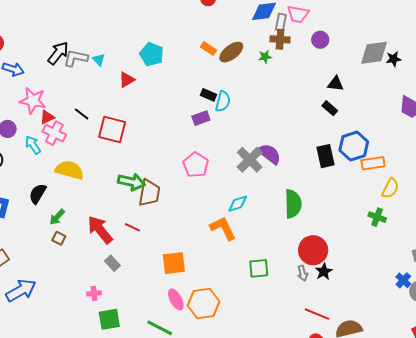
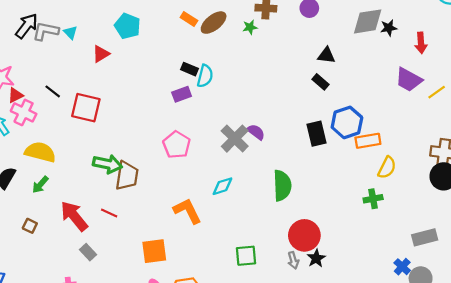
purple semicircle: (269, 154) -> (256, 132), size x0.7
green arrow: (57, 217) -> (40, 185), moved
green cross: (377, 217) -> (373, 199), turned -30
orange L-shape: (223, 228) -> (187, 211), moved

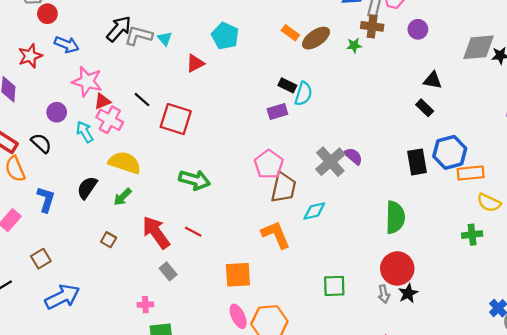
yellow semicircle: (387, 168) -> (489, 203), turned 85
brown trapezoid: (127, 176) -> (283, 187), moved
green semicircle: (282, 186) -> (395, 217), moved

